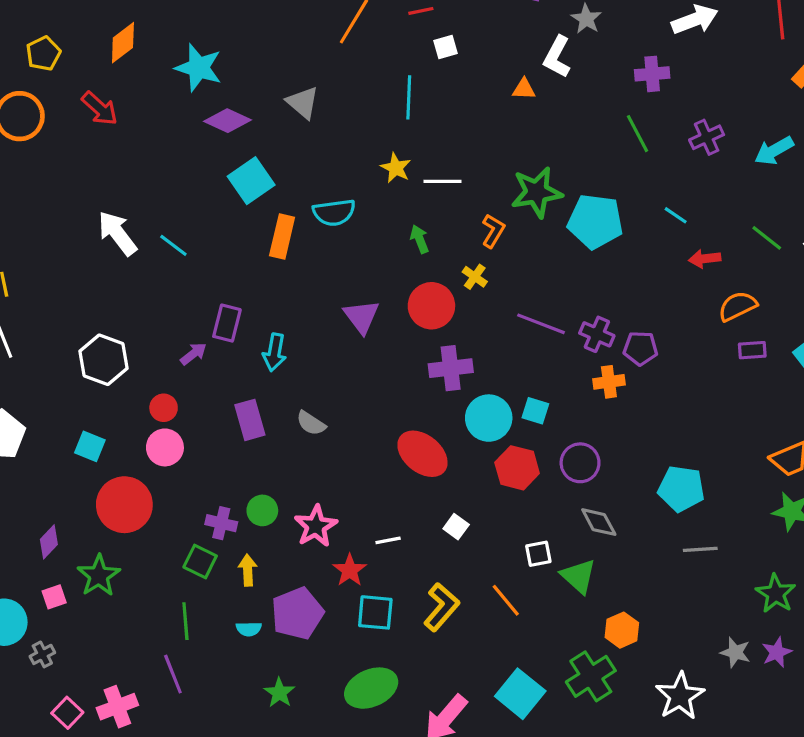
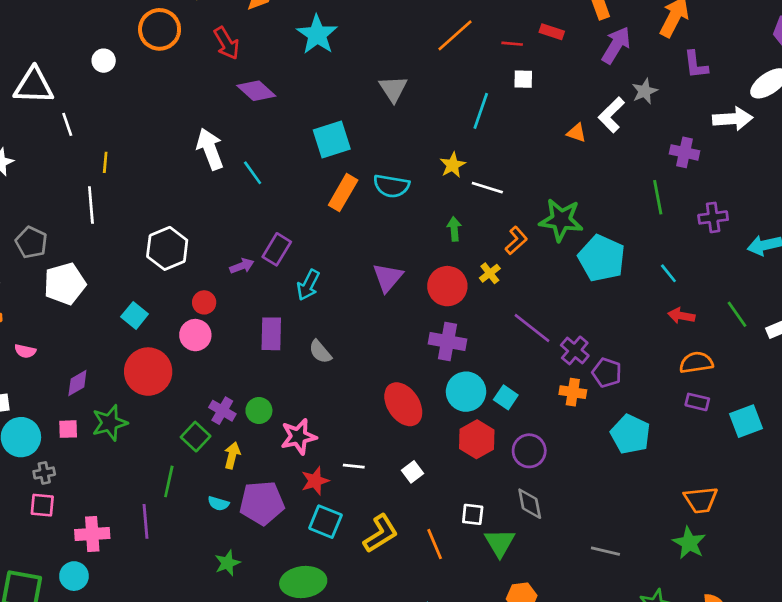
purple diamond: (227, 121) -> (256, 91), moved
cyan pentagon: (681, 489) -> (630, 434), moved
pink square: (67, 713) -> (42, 505), moved, turned 35

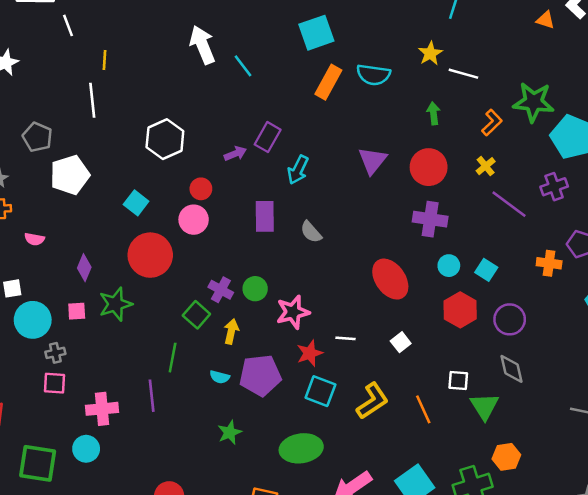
yellow cross: (490, 273) -> (486, 166), moved
purple cross: (575, 350) -> (554, 187), moved, turned 32
purple diamond: (77, 383) -> (84, 268), turned -36
cyan circle: (466, 392) -> (449, 266), size x0.6

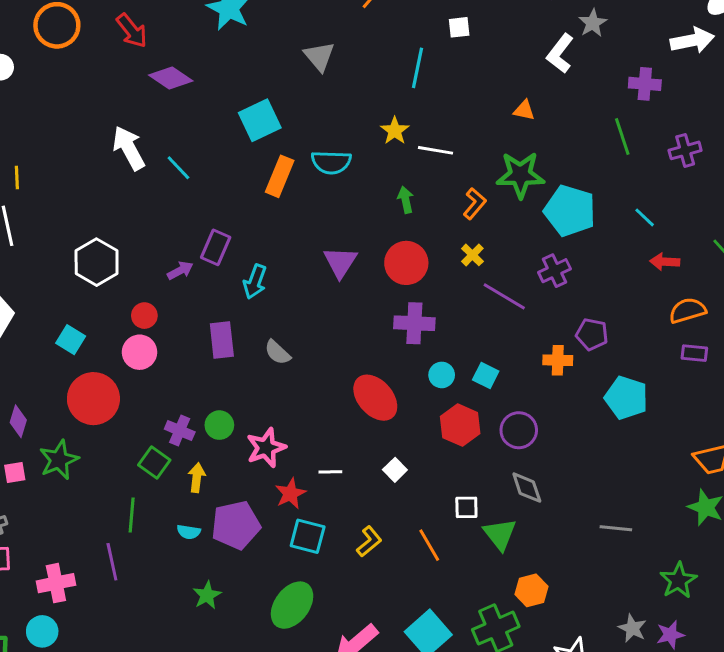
orange triangle: (546, 20) -> (524, 110), moved
yellow L-shape: (372, 401) -> (369, 541), size x0.7
green ellipse: (301, 448) -> (292, 605), turned -39

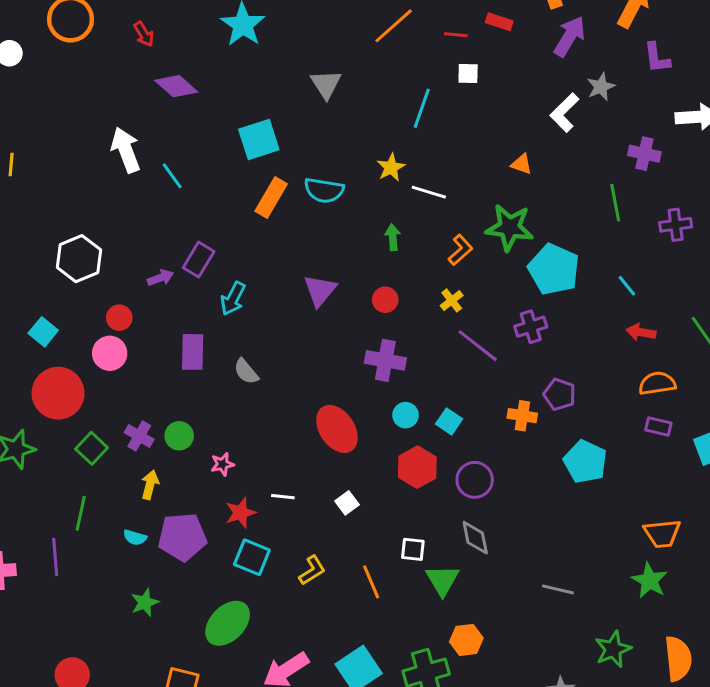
red arrow: (132, 31) -> (144, 34), size x0.7
red circle: (406, 263) -> (385, 300), size x0.6
pink star: (266, 448) -> (222, 464), size x0.6
green square: (154, 462) -> (92, 448), moved

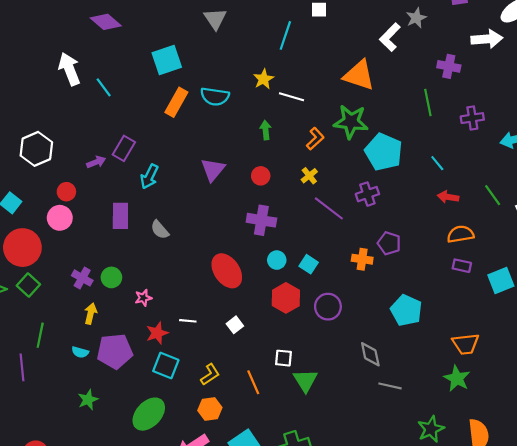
orange triangle: (522, 164) -> (359, 75), size x2.0
green square: (92, 448) -> (28, 285), moved
cyan pentagon: (585, 462) -> (406, 310), moved
gray diamond: (475, 538) -> (370, 354), moved
orange hexagon: (466, 640) -> (210, 409), moved

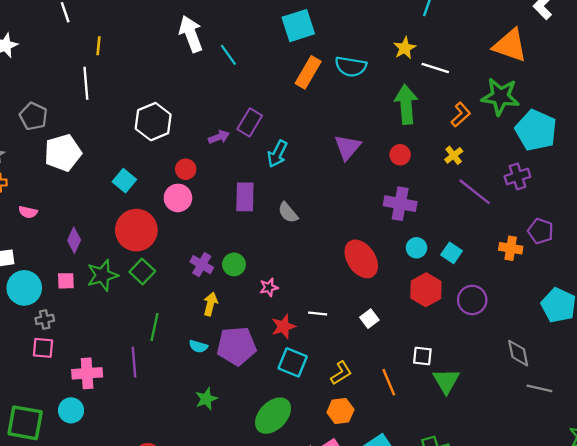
green arrow: (266, 130) -> (406, 104), size x1.8

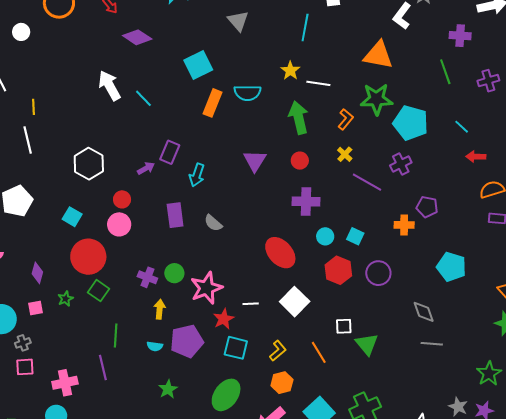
green star: (102, 275) -> (66, 299), size x0.6
pink star: (269, 287) -> (206, 288), size x2.0
white square: (369, 319) -> (295, 302), size x1.8
gray line: (539, 388) -> (432, 344), moved

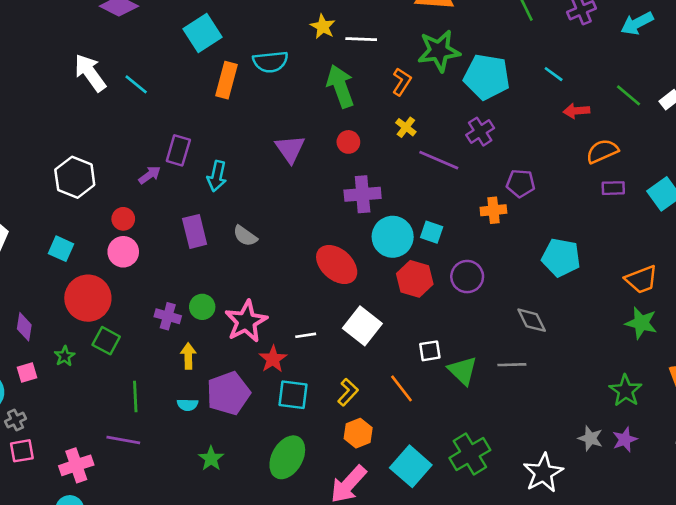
cyan circle: (325, 236) -> (393, 237), size x1.8
gray line: (432, 344) -> (512, 365), moved
purple line: (103, 368) -> (123, 440), turned -60

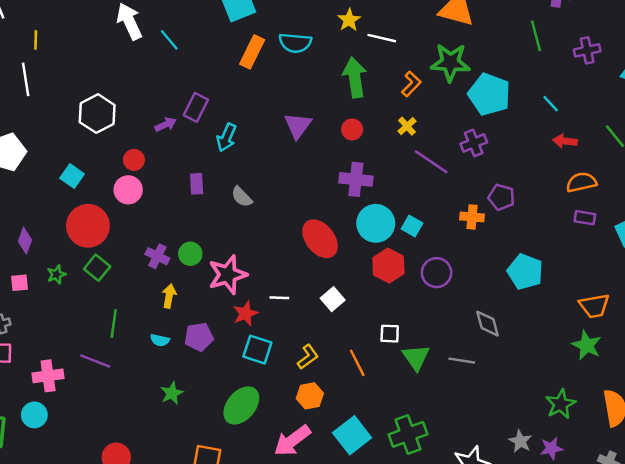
purple rectangle: (195, 231) -> (197, 184), size x0.7
white square: (362, 326) -> (333, 299), size x0.7
purple pentagon: (228, 393) -> (199, 337), size x0.7

